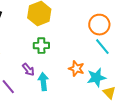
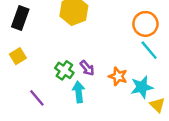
green cross: (41, 46) -> (64, 70), moved, turned 35
purple arrow: (28, 70) -> (87, 68), moved

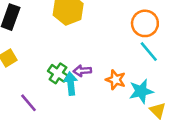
purple arrow: (87, 68) -> (82, 71), turned 126
cyan arrow: (79, 92) -> (71, 84), moved

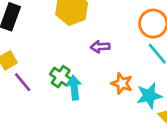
purple arrow: (82, 71) -> (100, 47), moved
purple line: (29, 103) -> (23, 82), moved

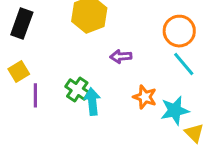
purple line: (23, 82) -> (35, 95), turned 40

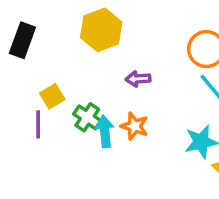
yellow square: (19, 72) -> (52, 96), moved
orange star: (145, 97) -> (135, 126), moved

